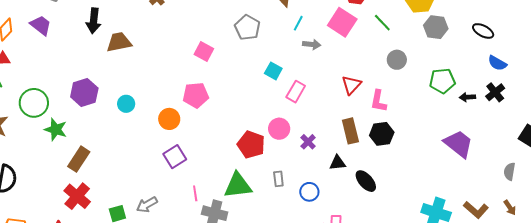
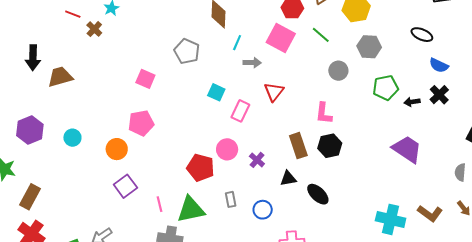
gray hexagon: (436, 27) -> (369, 47), moved
red triangle: (351, 85) -> (274, 92), moved
pink line: (195, 193) -> (160, 204), moved

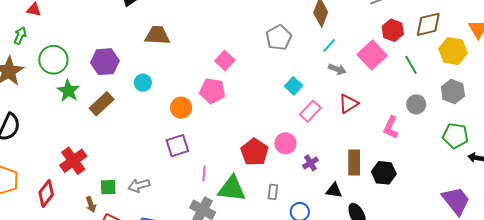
brown trapezoid: (60, 77) -> (157, 35), moved
pink square: (145, 79) -> (225, 61), moved
pink L-shape: (324, 113) -> (391, 127), moved
brown rectangle: (30, 197) -> (102, 104), moved

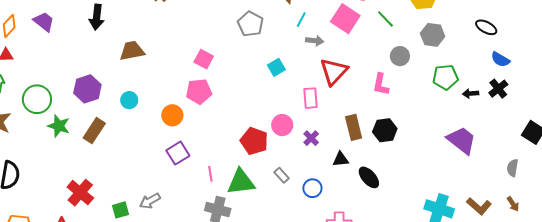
cyan square: (294, 86) -> (276, 67), turned 30
red triangle: (348, 104) -> (334, 72), size x1.4
pink rectangle: (310, 111) -> (311, 98), moved, turned -35
gray rectangle: (273, 192) -> (282, 175), turned -35

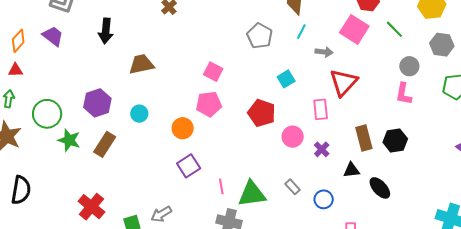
cyan line: (301, 20) -> (301, 32), moved
pink L-shape: (381, 84) -> (404, 94), moved
red pentagon: (254, 141) -> (262, 113), moved

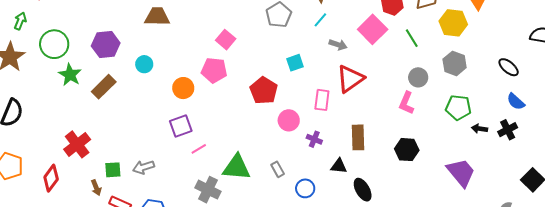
black hexagon: (395, 141) -> (407, 150), moved
purple cross: (322, 149) -> (314, 139), turned -35
pink line: (221, 186) -> (199, 149), moved, turned 56

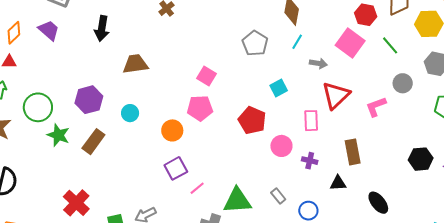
pink L-shape: (406, 103) -> (376, 107), moved, turned 55
black hexagon: (407, 150) -> (421, 159), moved
black ellipse: (363, 190) -> (378, 203), moved

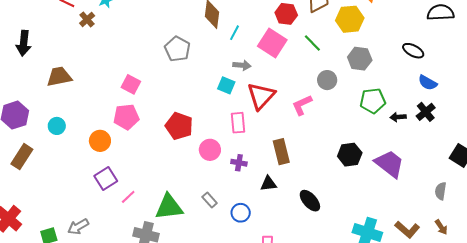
cyan line: (297, 42) -> (234, 33), moved
cyan square: (279, 88) -> (226, 85), moved, turned -36

